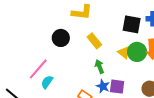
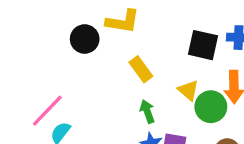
black circle: (61, 38) -> (85, 39), moved
green circle: (137, 52) -> (211, 107), moved

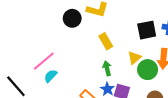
black square: (203, 45) -> (147, 30), turned -30
yellow triangle: (188, 90) -> (134, 58), turned 32

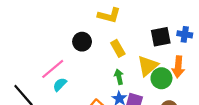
black circle: (72, 18) -> (82, 42), moved
yellow triangle: (134, 58) -> (148, 66), size x1.5

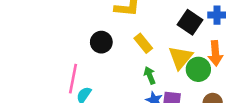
black square: (161, 37) -> (190, 22), turned -36
pink line: (53, 69) -> (73, 79), turned -30

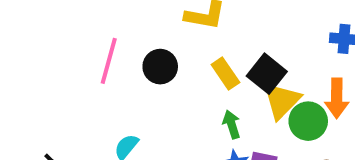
black square: (190, 22) -> (267, 74), moved
pink line: (73, 79) -> (109, 61), moved

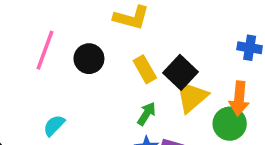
green circle: (308, 121) -> (230, 124), moved
green arrow: (232, 124) -> (147, 114), turned 45

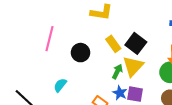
black circle: (89, 59) -> (81, 53), moved
yellow triangle: (191, 97) -> (133, 66), moved

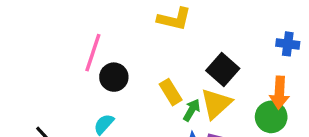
yellow rectangle: (113, 44) -> (171, 92), moved
black circle: (81, 53) -> (114, 77), moved

